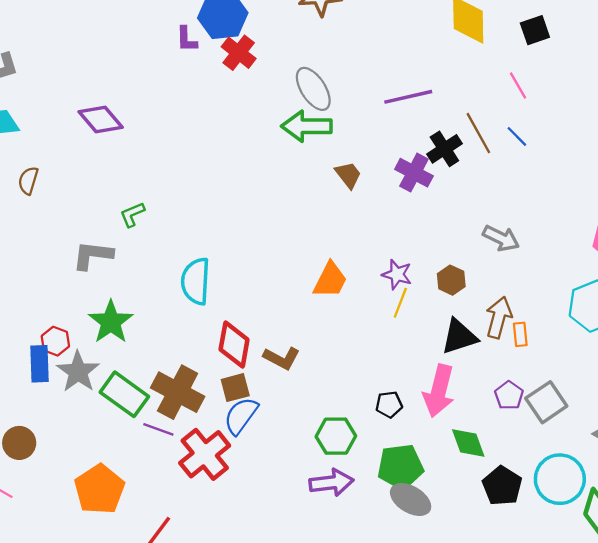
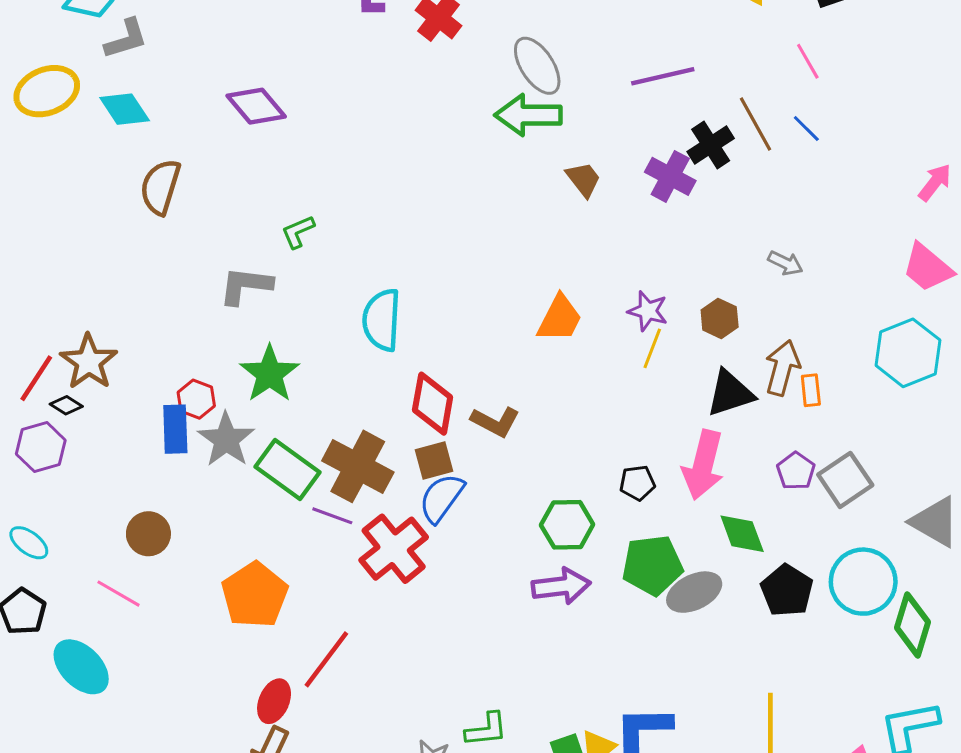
brown semicircle: (28, 181) -> (160, 187), size x1.5
gray arrow: (501, 238) -> (785, 263), size x0.7
gray ellipse: (411, 500) -> (694, 592), moved, turned -57

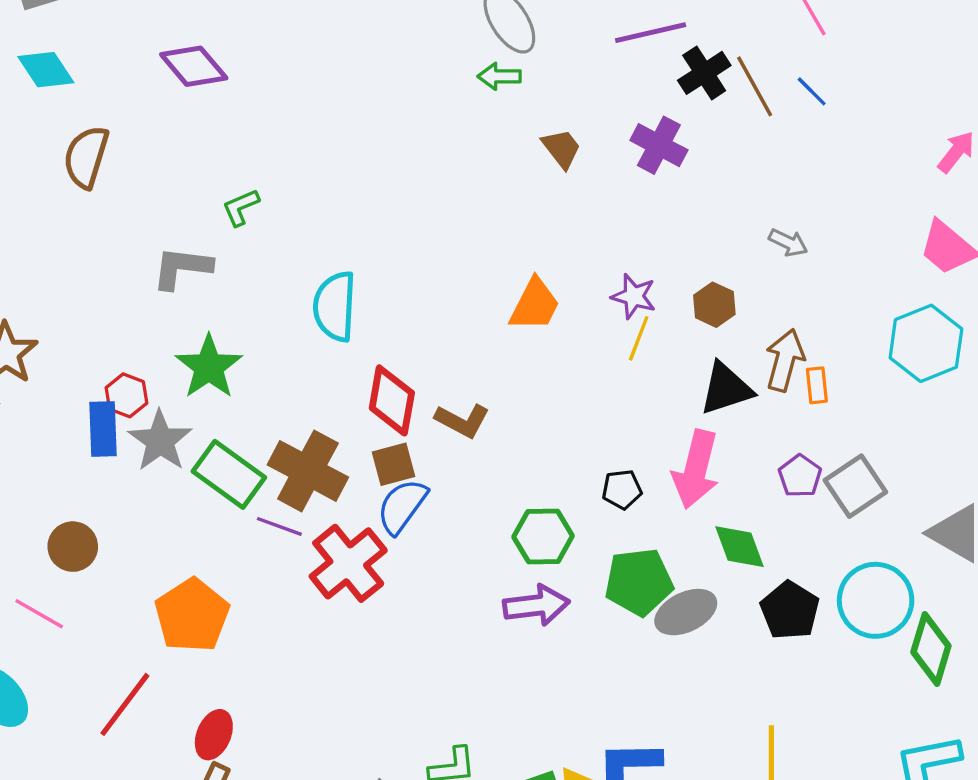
green arrow: (528, 115) -> (499, 76), size x0.6
black cross: (711, 145) -> (704, 73), moved
red line: (326, 659) -> (125, 704), moved

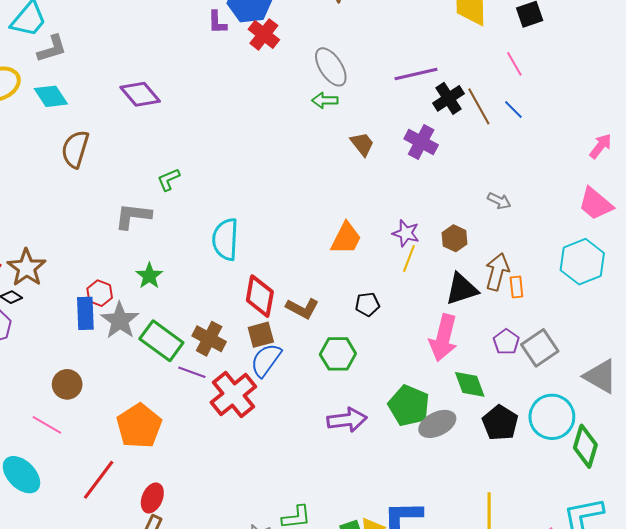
green star: (209, 367) -> (149, 276), size x0.7
brown cross: (308, 471) -> (209, 339), size x0.7
black pentagon: (622, 489) -> (367, 304), moved
green hexagon: (543, 536) -> (338, 354), moved
green pentagon: (639, 582) -> (409, 406), turned 30

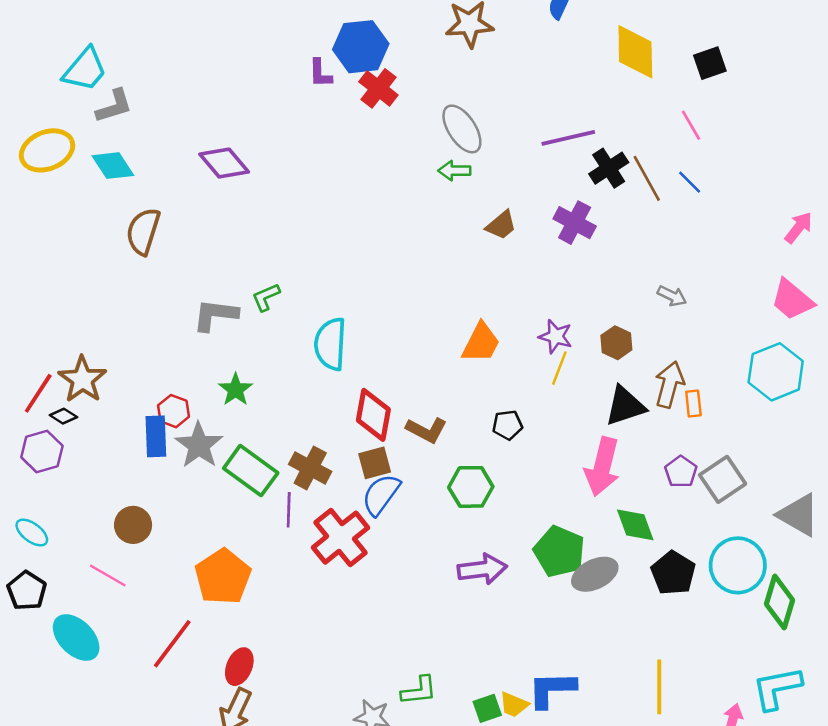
brown trapezoid: (362, 144) -> (501, 225), turned 88
green L-shape: (169, 179) -> (266, 297), moved
purple line: (192, 372) -> (289, 510), turned 72

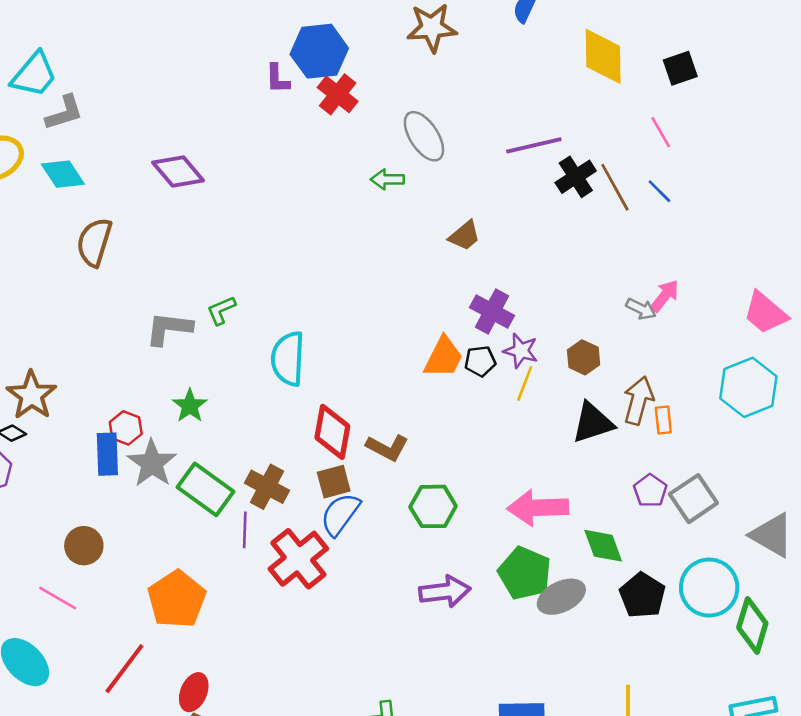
green arrow: (454, 171) -> (387, 179), moved
purple cross: (575, 223) -> (492, 312), moved
pink arrow: (798, 228) -> (665, 296), moved
black pentagon: (508, 425) -> (480, 361), moved
pink arrow: (602, 467) -> (538, 508), moved, turned 74

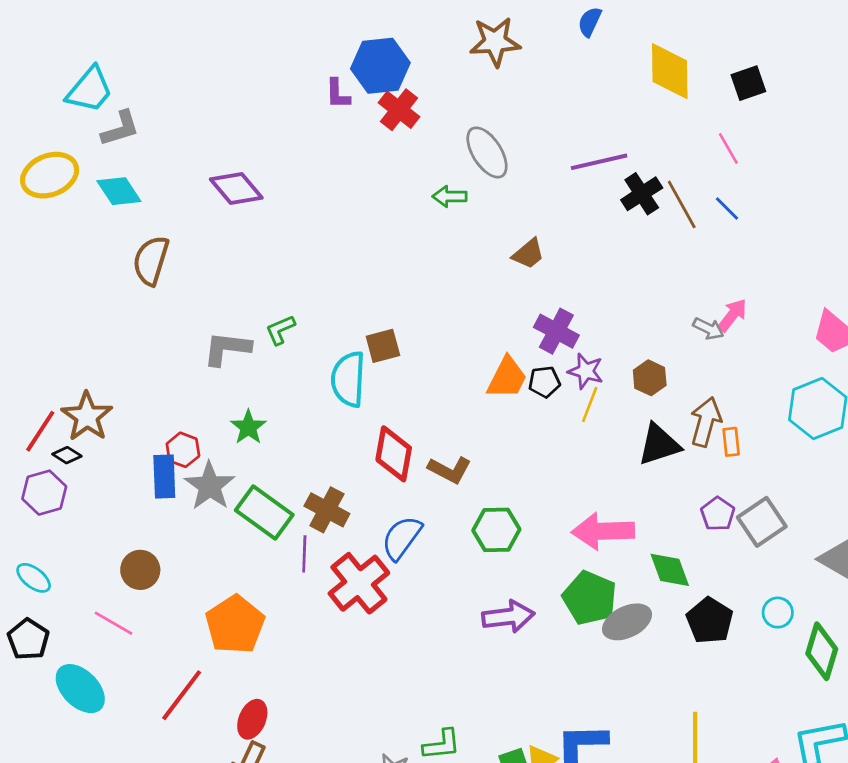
brown square: (334, 482) -> (383, 346), moved
cyan circle: (709, 588) -> (778, 613), size x0.5

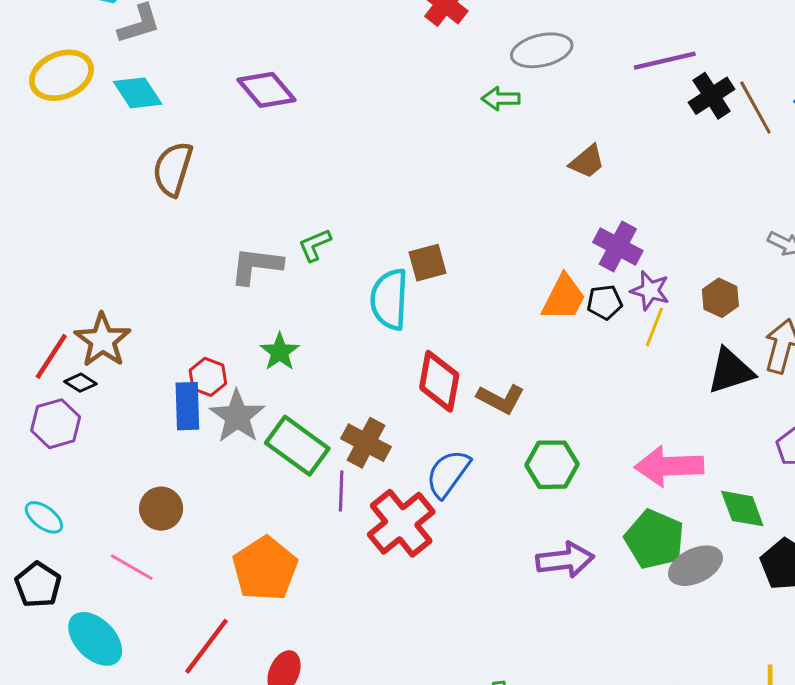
gray ellipse: (487, 152) -> (542, 50), turned -70

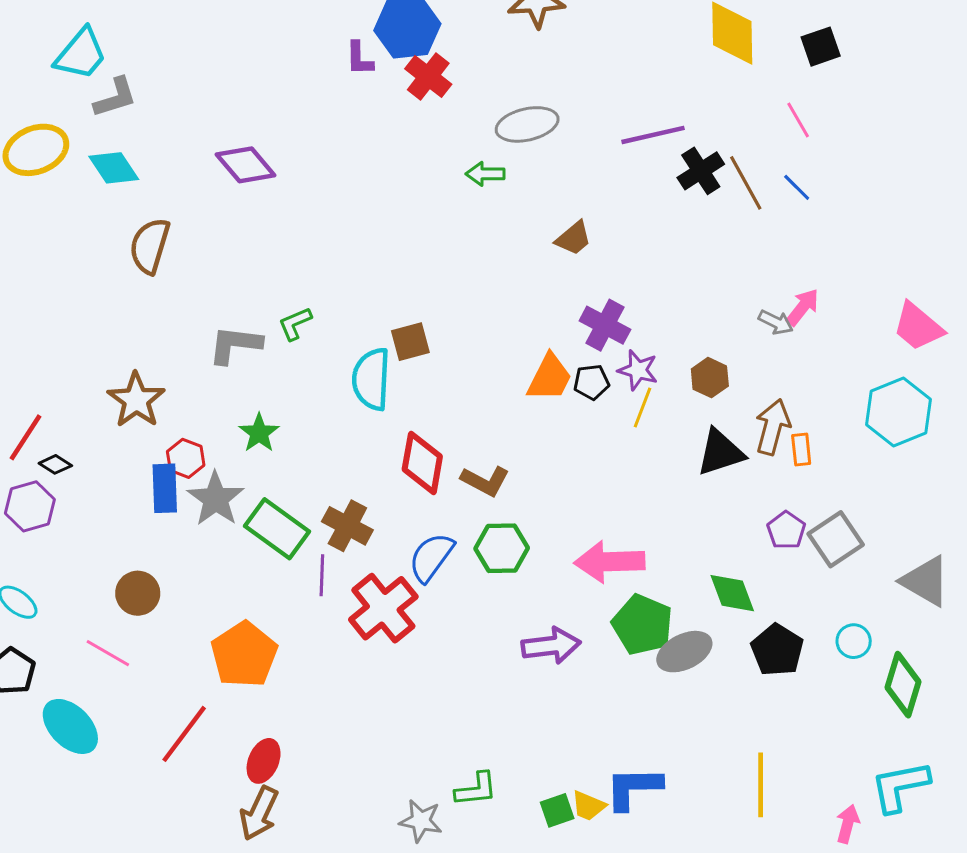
brown star: (102, 340) -> (136, 400), moved
green hexagon: (552, 465) -> (502, 548), moved
pink arrow: (669, 466) -> (609, 562), moved

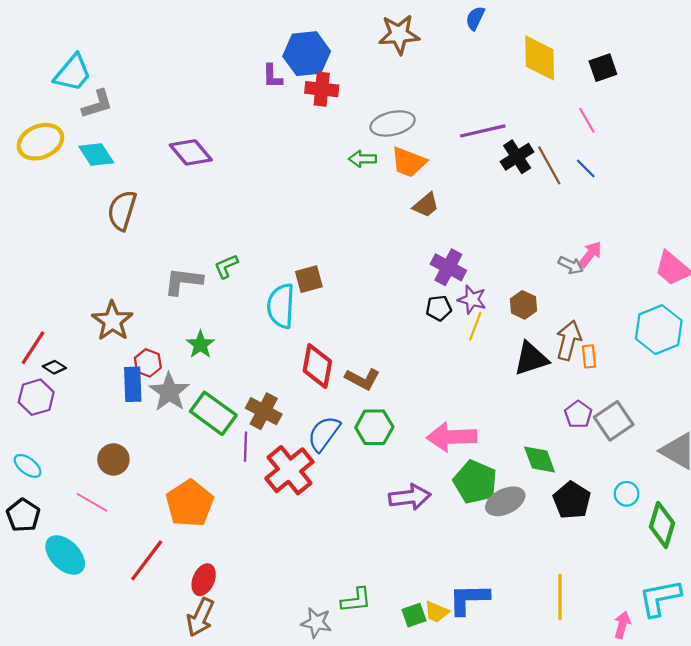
red cross: (428, 77) -> (322, 89), turned -32
orange trapezoid: (550, 378) -> (409, 162), moved, turned 84

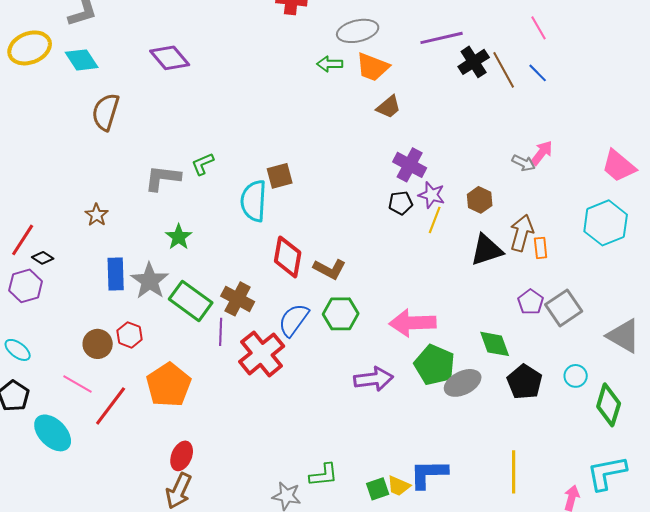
brown star: (112, 321) -> (97, 215), size x0.6
red hexagon: (148, 363) -> (130, 335), moved
red line: (147, 560) -> (111, 406), moved

